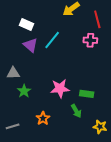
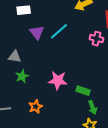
white rectangle: (26, 24) -> (24, 10), moved, turned -40
green arrow: (76, 111) -> (93, 107), moved

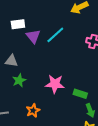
white rectangle: (24, 10) -> (18, 24), moved

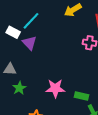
white rectangle: (18, 24) -> (13, 32), turned 40
cyan line: (55, 35) -> (31, 21), moved

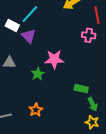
green star: (19, 88) -> (38, 74), moved
pink star: (55, 88) -> (54, 59), moved

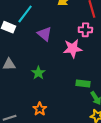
purple triangle: (29, 36) -> (45, 34), moved
pink star: (54, 59) -> (73, 49), moved

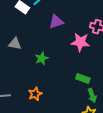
purple triangle: (45, 34) -> (56, 22), turned 49

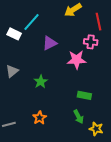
gray triangle: (15, 44) -> (12, 71), turned -40
green arrow: (92, 95) -> (79, 117), moved

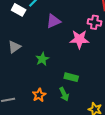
green rectangle: (84, 95) -> (71, 77), moved
green arrow: (79, 117) -> (64, 94), moved

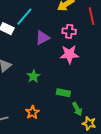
pink cross: (94, 22) -> (69, 31), moved
green arrow: (64, 94) -> (77, 109), moved

